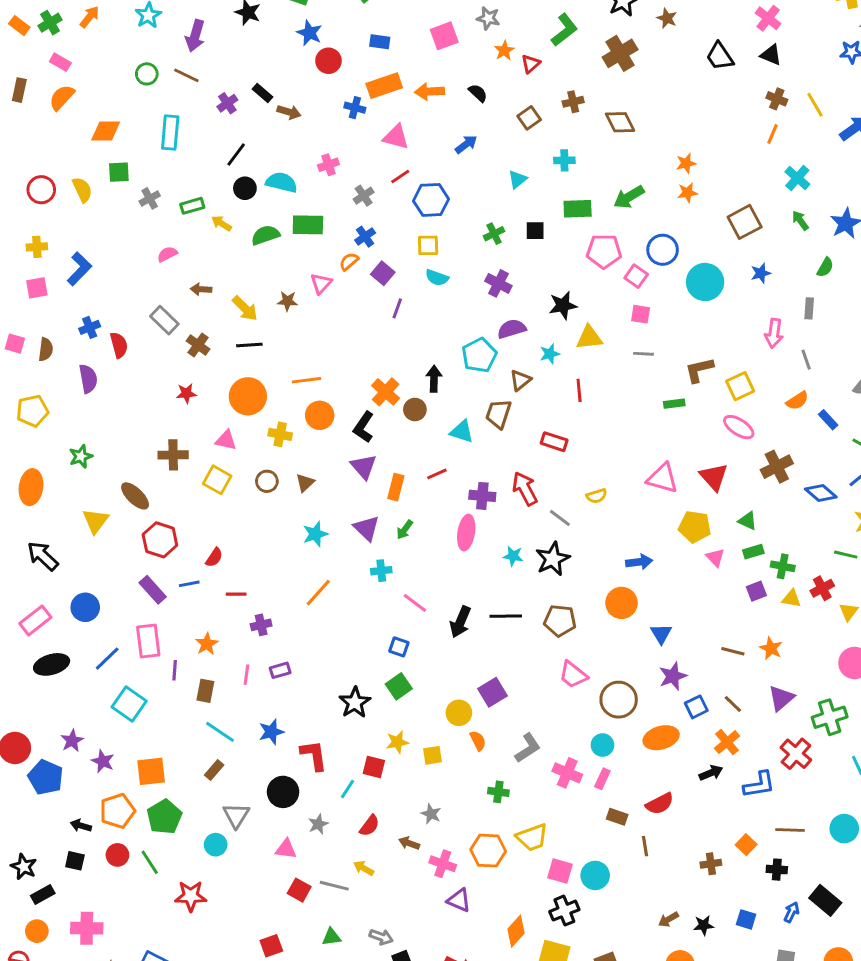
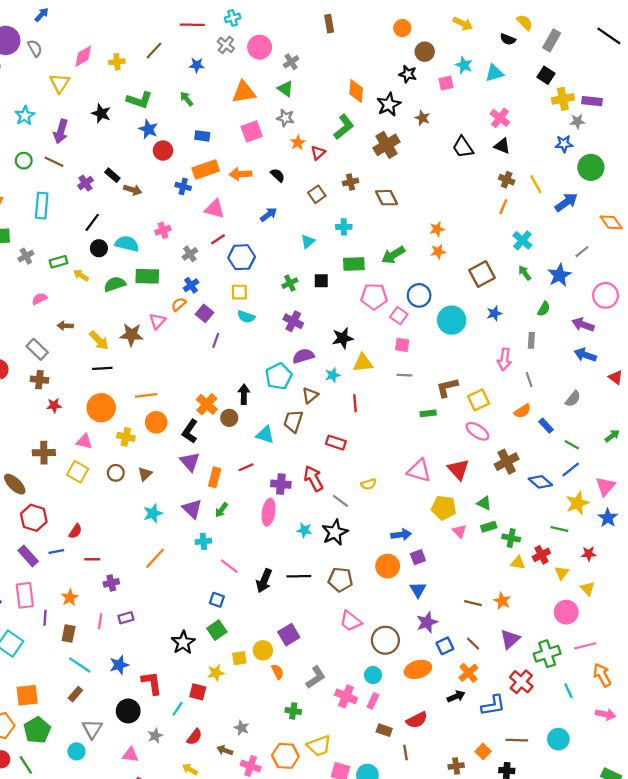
brown star: (287, 301) -> (132, 335), size x1.5
brown cross: (198, 345) -> (39, 380), moved, turned -30
purple square: (756, 591) -> (418, 557), moved
yellow square: (432, 755) -> (239, 658), moved

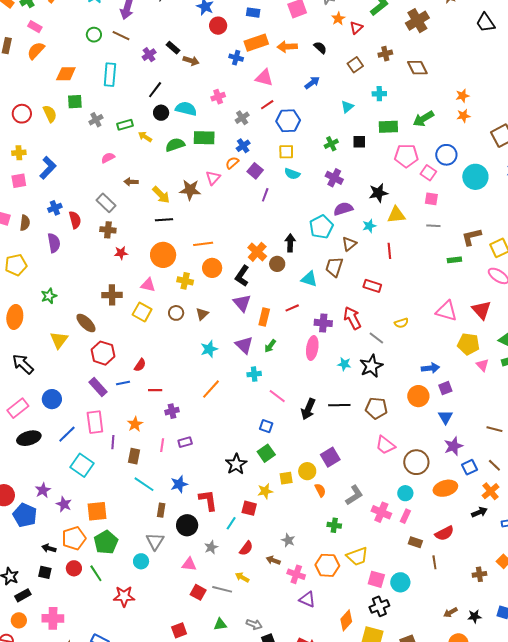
brown rectangle: (75, 694) -> (161, 510), moved, turned -32

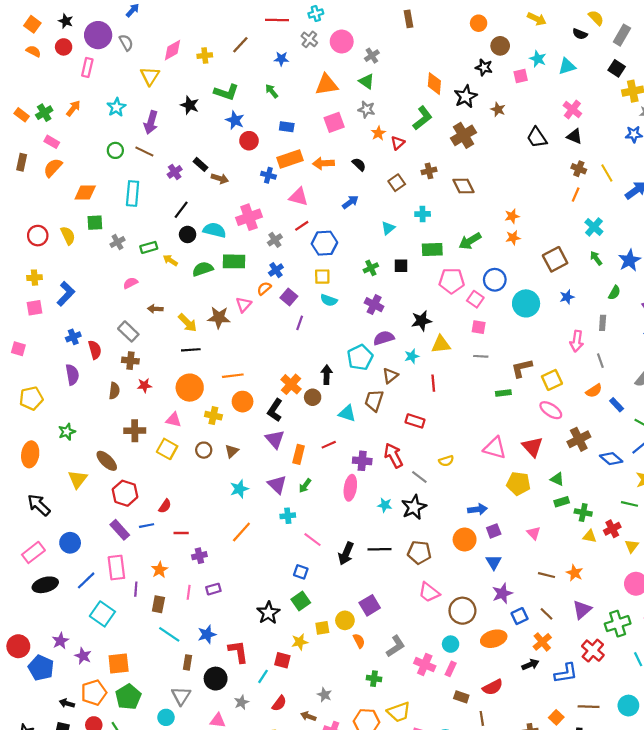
pink cross: (218, 97) -> (249, 217), size x1.6
brown semicircle: (25, 223) -> (114, 391), moved
pink triangle: (482, 365) -> (534, 533), moved

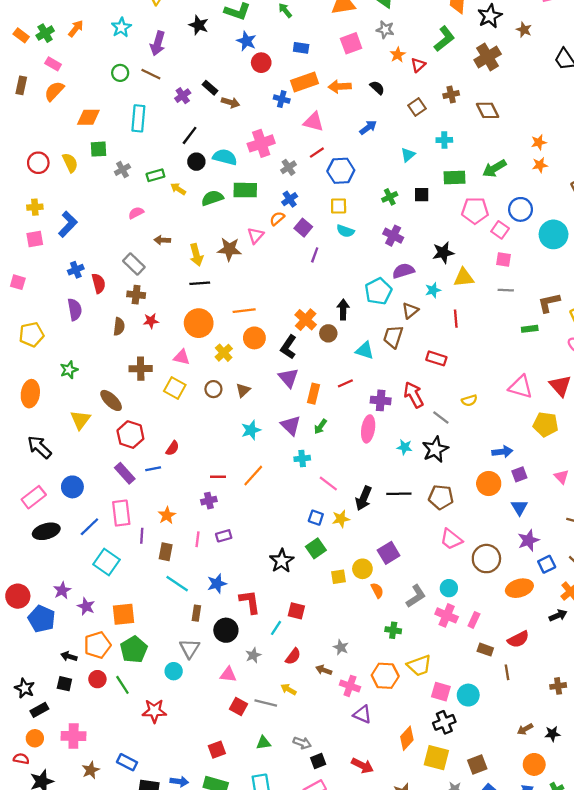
yellow arrow: (188, 323) -> (196, 255), turned 30
yellow cross: (213, 416) -> (224, 353), turned 35
red line: (181, 533) -> (218, 477), moved
yellow star: (300, 642) -> (341, 519), moved
cyan circle: (451, 644) -> (449, 588), moved

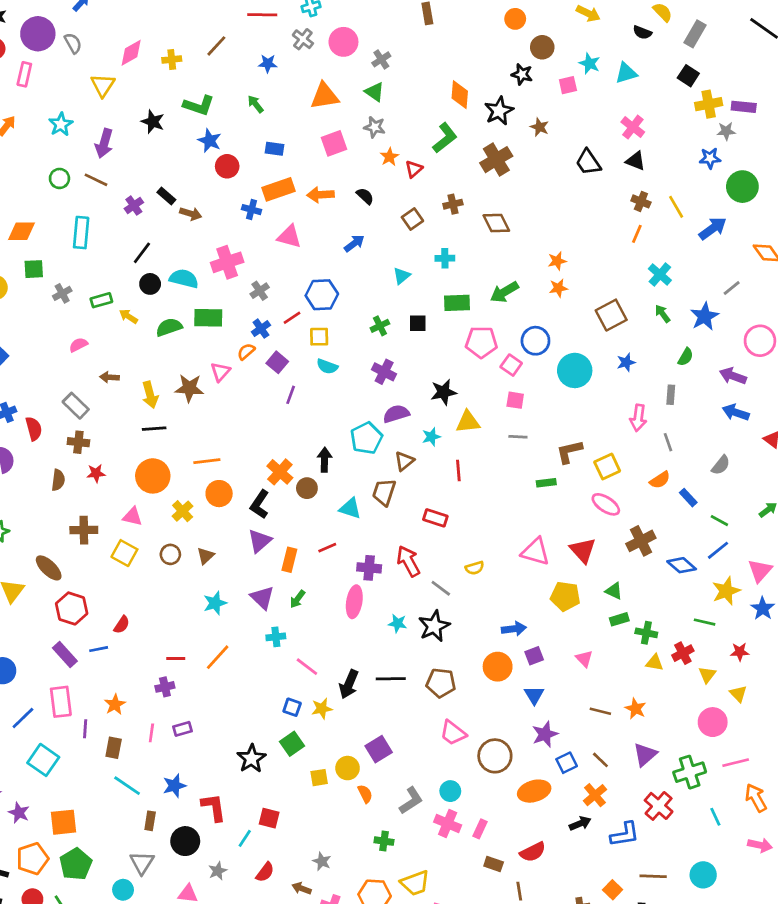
red line: (317, 153) -> (292, 318), moved
purple triangle: (289, 378) -> (260, 541), turned 30

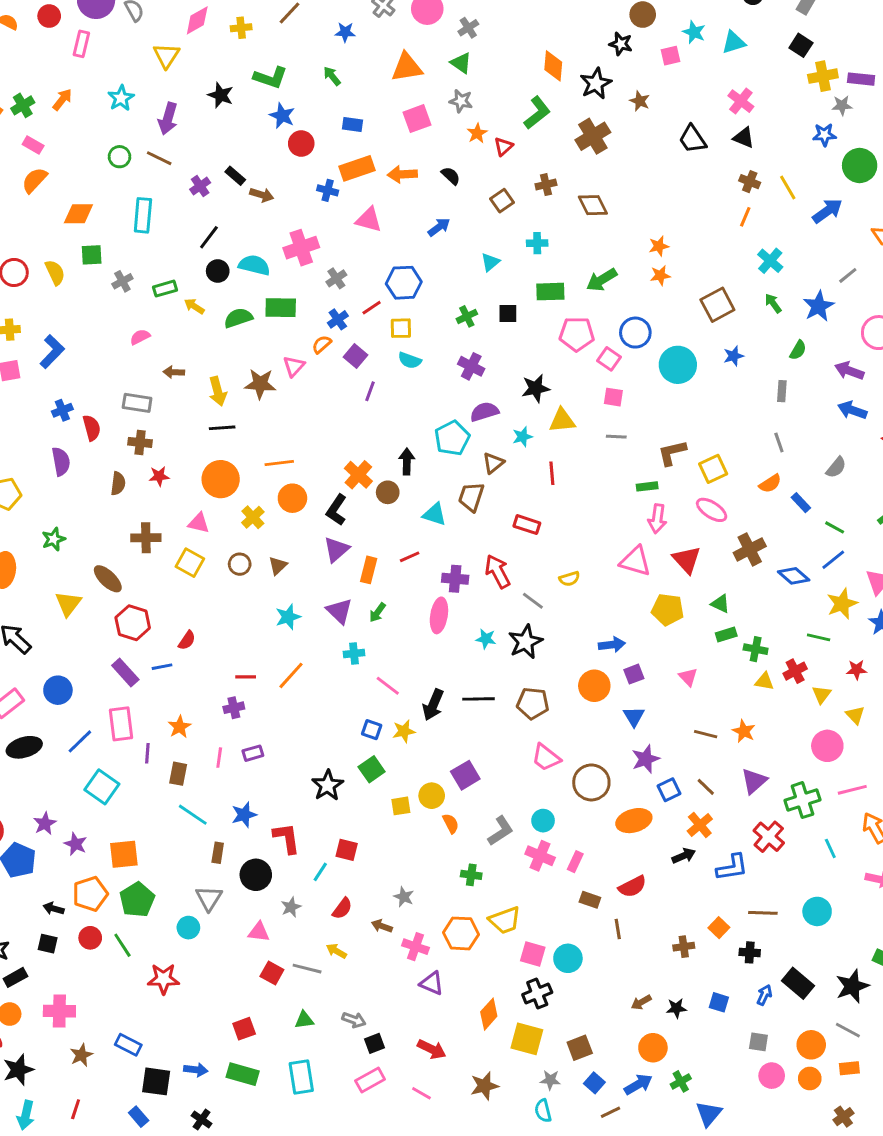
gray rectangle: (76, 406) -> (137, 403), turned -35
pink arrow: (638, 418) -> (657, 519), moved

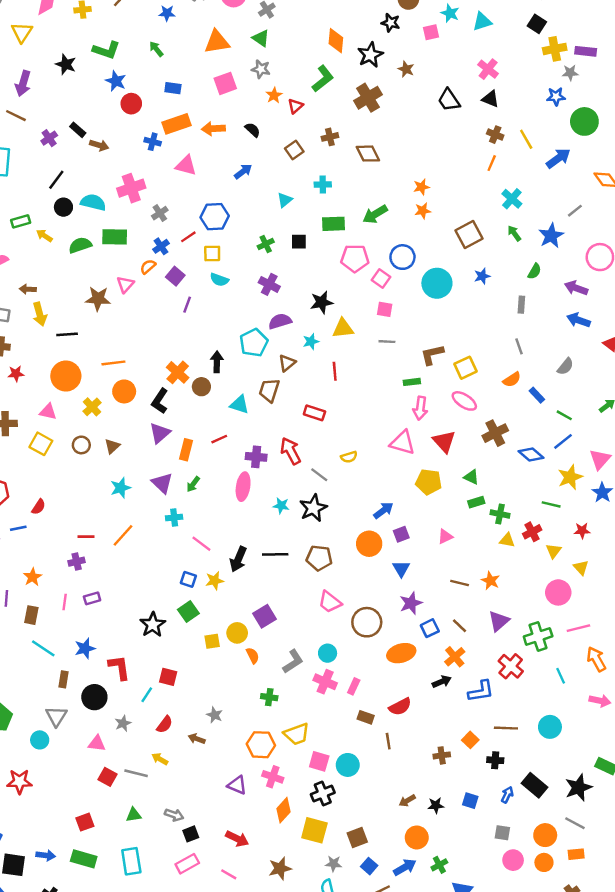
yellow arrow: (218, 391) -> (40, 314), moved
blue arrow: (612, 645) -> (383, 510), turned -30
pink triangle: (688, 677) -> (445, 537), turned 49
pink cross: (416, 947) -> (273, 777), moved

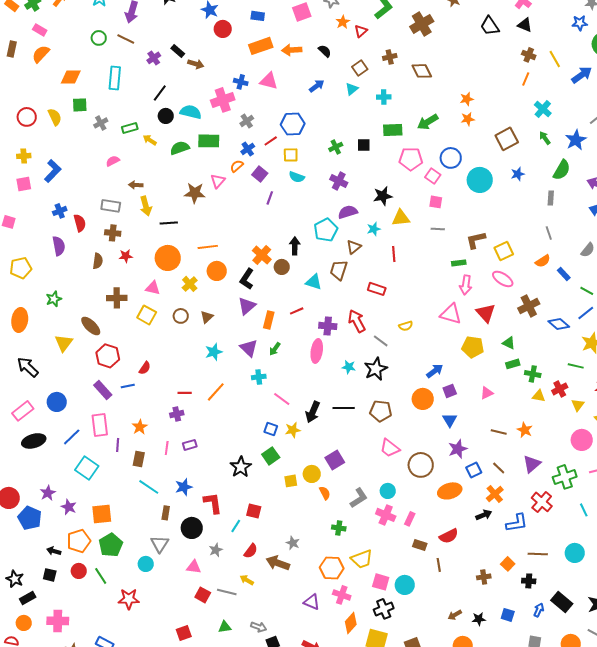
blue cross: (153, 142) -> (241, 82), moved
cyan triangle: (285, 200) -> (352, 89), moved
green semicircle: (534, 271) -> (562, 170), size x1.5
brown arrow: (197, 739) -> (278, 563), size x1.6

